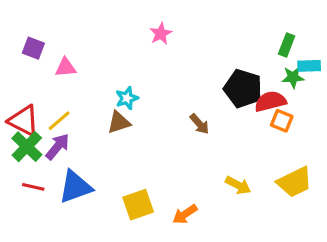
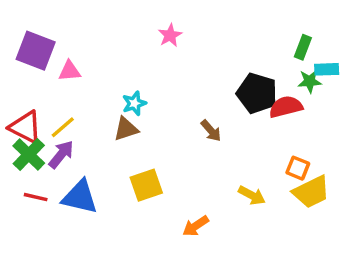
purple square: (33, 48) -> (36, 51), size x1.6
orange square: (282, 121) -> (298, 168), moved
blue triangle: (75, 187) -> (80, 197), turned 33
yellow square: (138, 205) -> (146, 185), moved

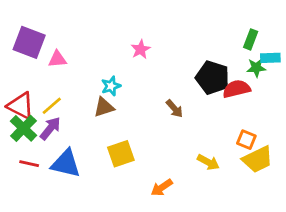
pink star: (170, 35) -> (141, 49), moved

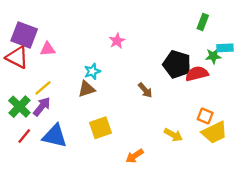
green rectangle: (251, 39) -> (203, 22), moved
red triangle: (21, 106) -> (17, 57), moved
red line: (29, 164) -> (24, 136), turned -63

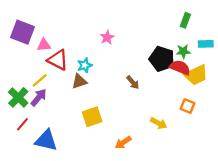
green star: (213, 56) -> (183, 51), moved
red triangle: (17, 57) -> (58, 60), moved
red semicircle: (197, 74) -> (180, 67), turned 36
yellow trapezoid: (214, 132) -> (196, 75), moved
blue triangle: (55, 136) -> (46, 140), moved

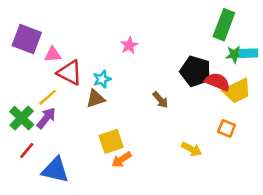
green rectangle: (185, 20) -> (224, 25), size x1.6
green star: (183, 51) -> (234, 54), moved
orange arrow: (123, 142) -> (121, 160), moved

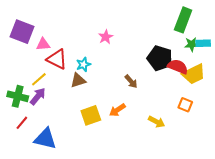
green cross: (22, 118) -> (18, 96), turned -30
orange arrow: (121, 160) -> (117, 110), moved

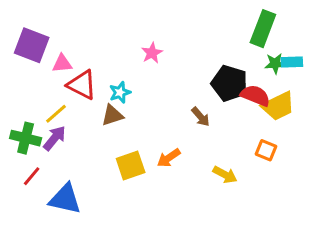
brown arrow: (131, 81) -> (201, 117), moved

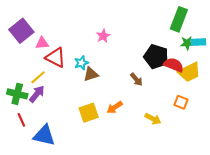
purple square: (32, 45) -> (21, 31), turned 30
brown triangle: (112, 115) -> (91, 74), moved
red line: (32, 176) -> (21, 120), turned -64

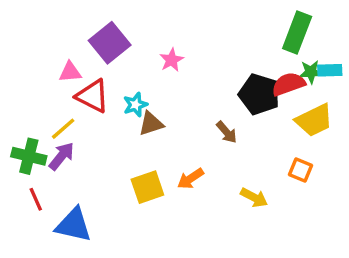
purple square: (21, 31) -> (110, 43), moved
red semicircle: (174, 65) -> (288, 84), moved, turned -42

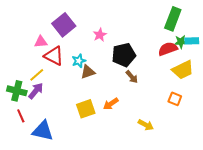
black pentagon: (259, 94) -> (124, 55), moved, turned -30
yellow arrow: (254, 197) -> (146, 125), moved

